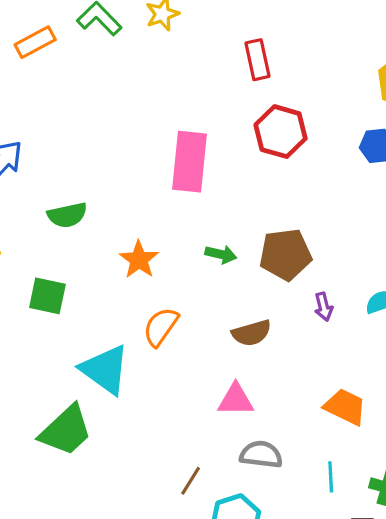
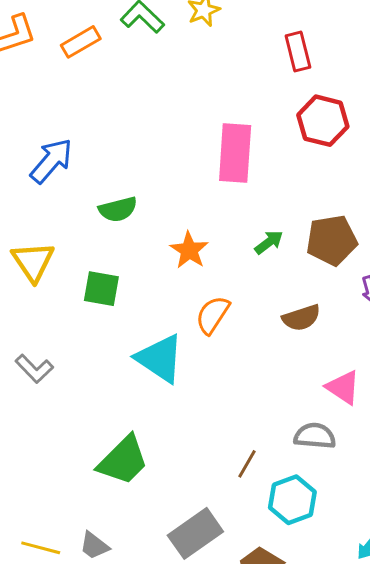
green arrow: (221, 254) -> (269, 242), turned -48
pink triangle: (236, 400) -> (343, 387), moved, turned 36
green trapezoid: (66, 430) -> (123, 460), moved

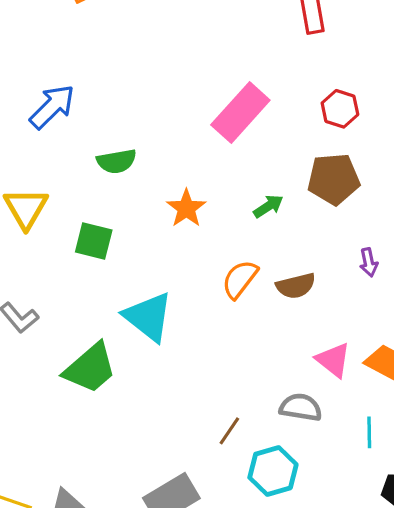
red hexagon: (323, 121) -> (340, 109), moved, size x0.7
pink rectangle: (235, 153) -> (240, 113), turned 34
brown pentagon: (332, 240) -> (334, 179), moved
orange semicircle: (213, 315) -> (240, 279), moved
green trapezoid: (123, 460) -> (90, 368), moved

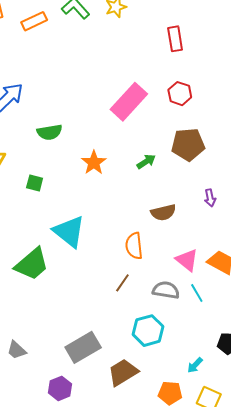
red hexagon: (340, 109) -> (180, 94), moved
green square: (94, 241) -> (35, 183), size x0.7
orange semicircle: (240, 279) -> (134, 246), moved, turned -44
brown line: (229, 431) -> (122, 283), moved
cyan line: (369, 432) -> (197, 293), moved, turned -30

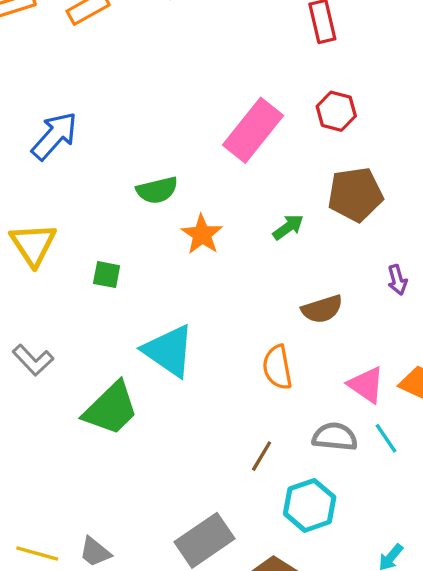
green semicircle: (50, 132) -> (157, 190), moved
brown line: (122, 283) -> (262, 456), moved

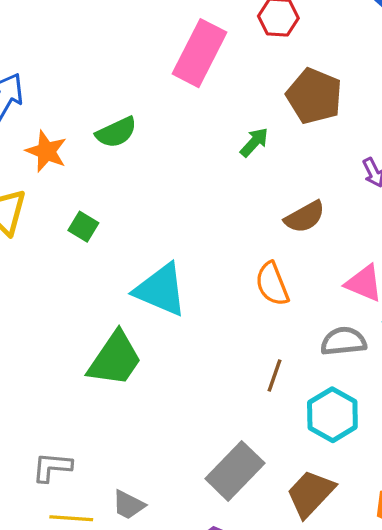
brown pentagon: (355, 194) -> (314, 96), turned -30
orange star: (202, 234) -> (46, 151), moved
green square: (107, 275) -> (83, 227), turned 32
gray L-shape: (33, 360) -> (52, 467), moved, turned 150

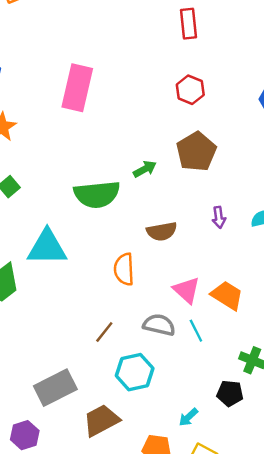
pink rectangle: (199, 53) -> (77, 88), moved, turned -33
green semicircle: (116, 132) -> (97, 194), moved, size x1.5
cyan triangle: (161, 290) -> (47, 247), turned -42

